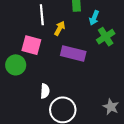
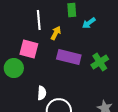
cyan arrow: (94, 18) -> (89, 23), turned 32
green cross: (106, 37) -> (100, 62), moved

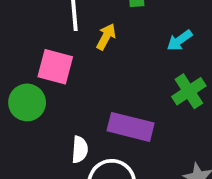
cyan arrow: (89, 23) -> (179, 40), moved
purple rectangle: (69, 57) -> (131, 127), moved

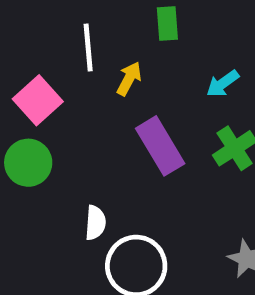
pink square: (55, 67) -> (38, 100), moved, turned 33
purple rectangle: (131, 127) -> (160, 146), moved, turned 45

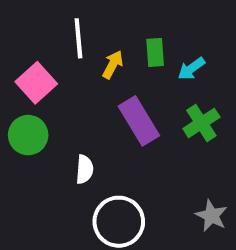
green rectangle: (167, 23) -> (155, 52), moved
white semicircle: (95, 223) -> (85, 169), moved

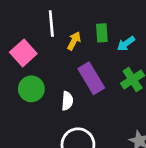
green circle: (28, 135) -> (31, 89), moved
white semicircle: (85, 169) -> (67, 101), moved

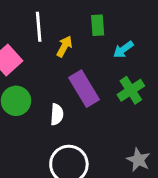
green rectangle: (102, 33) -> (98, 25), moved

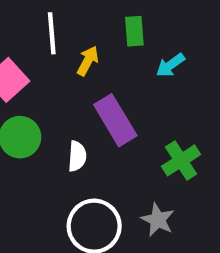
green cross: (131, 90) -> (181, 160), moved
gray star: (138, 160) -> (158, 220), moved

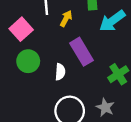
cyan arrow: (170, 65) -> (112, 21), size x1.6

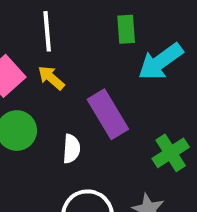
yellow arrow: (66, 19) -> (51, 78), moved, turned -77

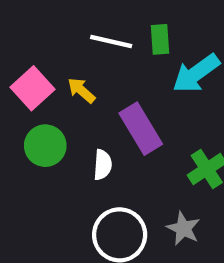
white line: (47, 31) -> (111, 42), moved, turned -72

